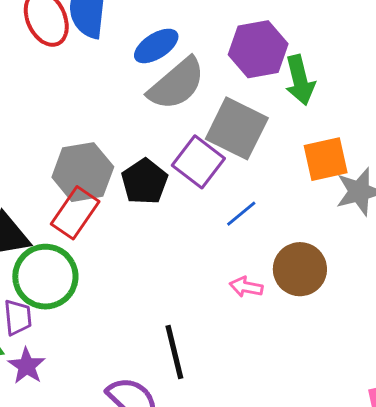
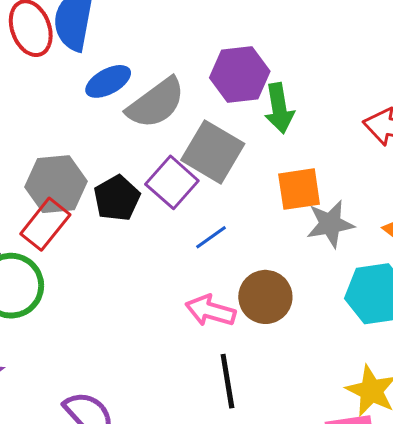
blue ellipse: (156, 46) -> (108, 81), moved
pink arrow: (246, 287) -> (210, 311), size x1.5
black line: (174, 352) -> (227, 381), moved

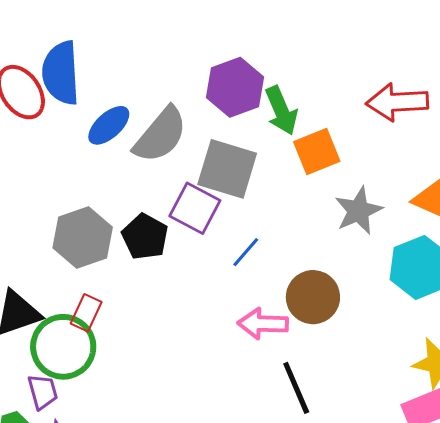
orange square: (299, 189) -> (317, 151), moved
red rectangle: (45, 224) -> (86, 313), moved, size x0.7

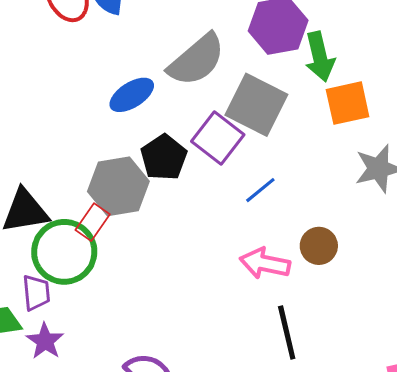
blue ellipse: (109, 125) -> (132, 95), moved
gray hexagon: (83, 238) -> (118, 186), moved
brown circle: (313, 297) -> (319, 246), size x0.7

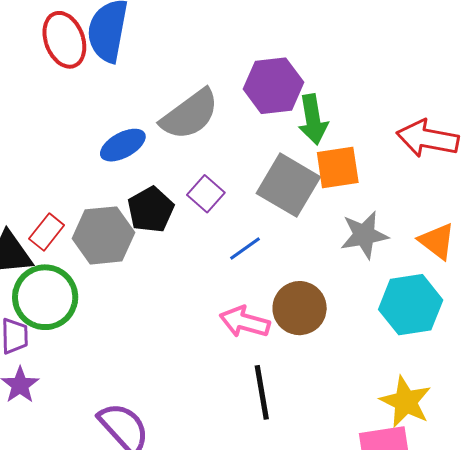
gray square: (256, 105) -> (288, 185), moved
purple square: (218, 138) -> (206, 194), size x0.7
red rectangle: (93, 222) -> (47, 232), moved
brown circle: (319, 246) -> (300, 308), size x1.4

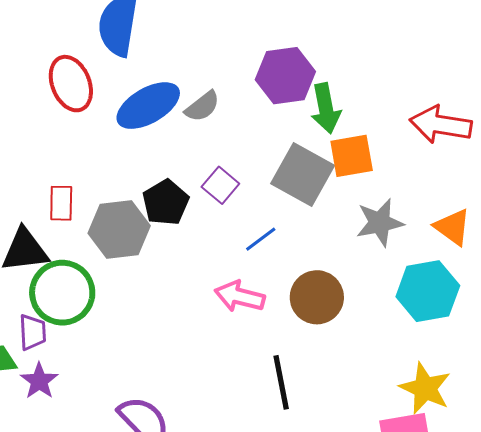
red ellipse: (64, 40) -> (71, 84), moved
gray semicircle: (190, 114) -> (202, 106), size x0.6
blue ellipse: (123, 145) -> (148, 106), moved, size x1.4
red rectangle: (47, 232) -> (61, 203), moved, turned -36
pink arrow: (245, 322) -> (240, 296), moved

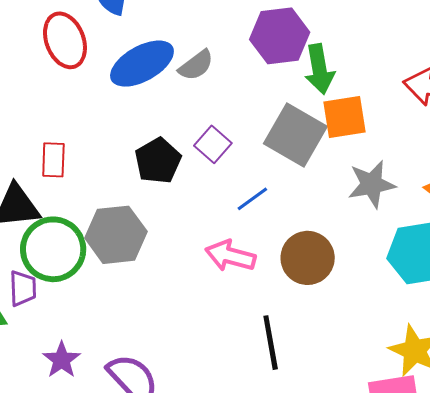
gray hexagon: (119, 229) -> (116, 235), moved
purple star: (39, 381) -> (62, 360), moved

